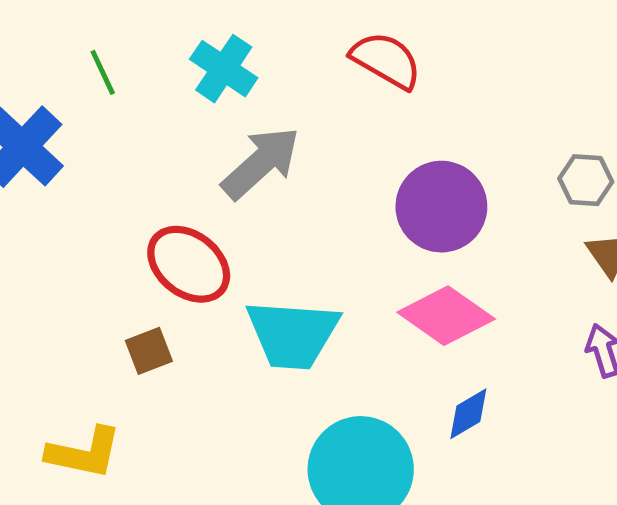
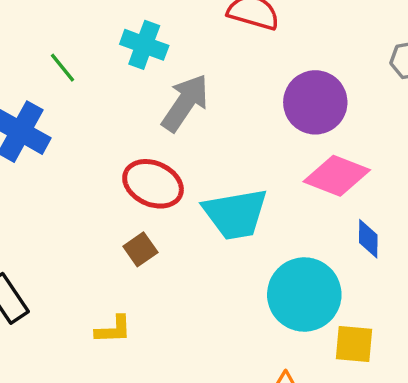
blue diamond: (468, 414) -> (368, 239), turned -45
yellow L-shape: (84, 453) -> (113, 330), size x0.7

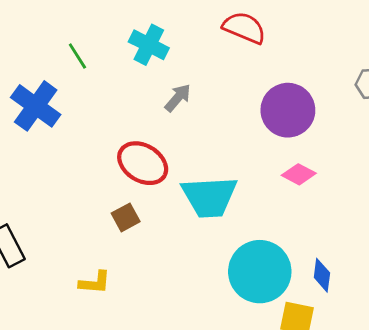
gray arrow: (185, 103) -> (178, 98), size x0.6
pink diamond: (337, 176) -> (299, 174), size x0.6
blue diamond: (368, 239) -> (322, 275), moved

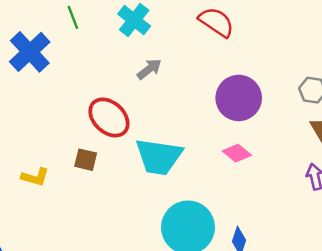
brown square: (126, 217) -> (86, 160), turned 30
yellow L-shape: (95, 283) -> (35, 177), moved

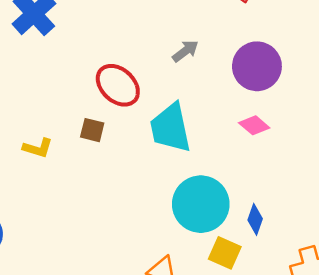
gray arrow: (149, 69) -> (185, 51), moved
cyan trapezoid: (159, 157) -> (171, 128), turned 69

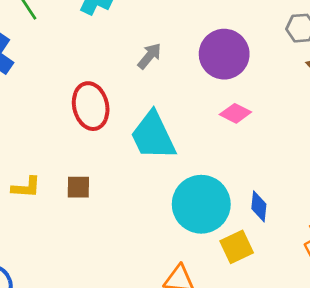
red ellipse: (118, 85) -> (91, 106), turned 48
brown square: (92, 130) -> (78, 187), moved
yellow square: (225, 253) -> (237, 247), turned -36

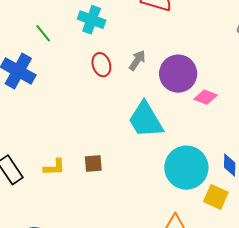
purple circle: (224, 54) -> (178, 74), moved
red ellipse: (91, 106) -> (101, 65), moved, size x0.7
yellow square: (237, 247) -> (216, 197), turned -35

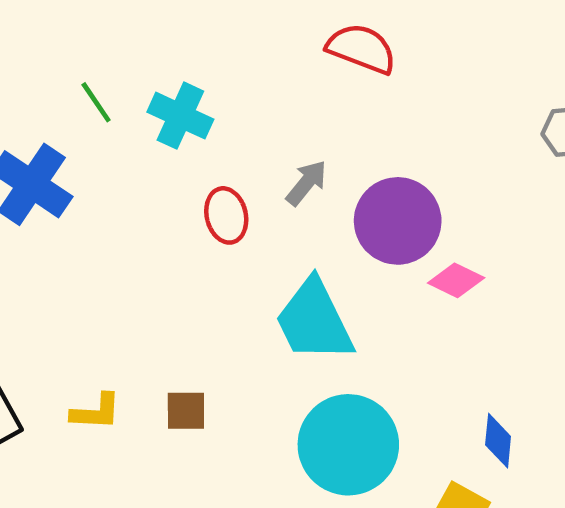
cyan cross: (92, 20) -> (180, 116), moved
red ellipse: (101, 65) -> (226, 215), moved
cyan circle: (186, 168) -> (348, 445), moved

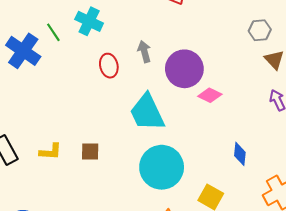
green line: (96, 102) -> (53, 32), moved
gray arrow: (306, 183) -> (144, 52), turned -55
blue diamond: (498, 441) -> (240, 154), moved

